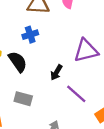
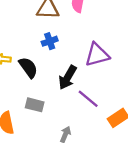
blue cross: (30, 35) -> (50, 41), moved
black arrow: (56, 72) -> (68, 77), size x1.5

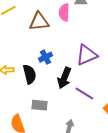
blue cross: (50, 41) -> (46, 57), moved
black semicircle: (28, 67) -> (30, 74), turned 30

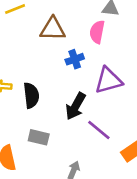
pink semicircle: (64, 12) -> (97, 32), moved
blue cross: (46, 57) -> (75, 59), moved

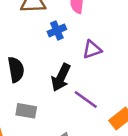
purple triangle: (108, 80) -> (92, 49), size x0.7

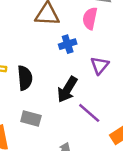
purple triangle: (92, 49) -> (100, 65), turned -36

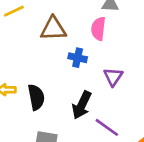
blue cross: (68, 44) -> (78, 58), turned 36

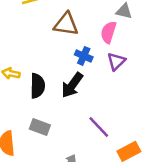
purple triangle: (113, 77) -> (116, 61), moved
black arrow: (82, 105) -> (72, 85), moved

